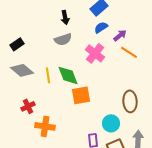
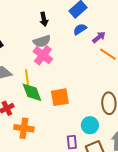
pink cross: (95, 53) -> (43, 55), moved
green diamond: (68, 75) -> (32, 92), moved

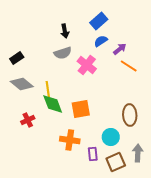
pink cross: (43, 55) -> (87, 65), moved
orange cross: (24, 128) -> (70, 140), moved

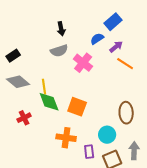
blue rectangle: (99, 21) -> (113, 22), moved
orange square: (81, 109) -> (77, 107), turned 30

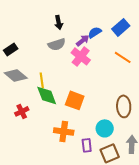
blue rectangle: (113, 22) -> (121, 27), moved
purple arrow: (116, 47) -> (83, 40), moved

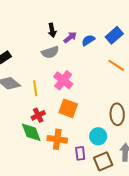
purple arrow: (83, 40) -> (70, 37), moved
pink cross: (81, 56) -> (63, 80), moved
green diamond: (47, 95) -> (31, 132), moved
red cross: (22, 111) -> (38, 115), moved

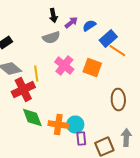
blue rectangle: (114, 35) -> (108, 39), moved
orange square: (68, 108) -> (92, 68), moved
red cross: (38, 115) -> (23, 90), moved, size x1.6
cyan circle: (98, 136) -> (75, 125), moved

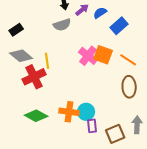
orange line: (117, 51) -> (128, 60), moved
pink cross: (64, 66) -> (88, 56), moved
green diamond: (32, 118) -> (36, 116), moved, turned -40

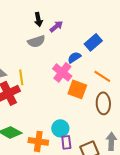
blue semicircle: (100, 13) -> (74, 57), moved
orange square: (103, 55) -> (77, 89), moved
orange cross: (69, 112) -> (38, 141), moved

